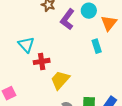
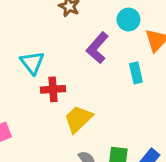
purple L-shape: (67, 19) -> (97, 48), moved

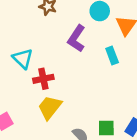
yellow trapezoid: (78, 119) -> (50, 107), moved

